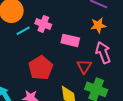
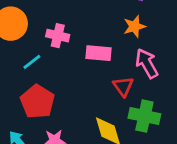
cyan line: (23, 31) -> (32, 62), moved
red pentagon: (41, 68) -> (37, 102), moved

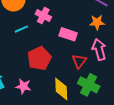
red pentagon: (37, 102) -> (39, 58), moved

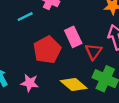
pink rectangle: (68, 34) -> (73, 37), moved, turned 48
yellow diamond: (61, 89) -> (74, 85), turned -45

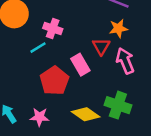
cyan line: (25, 17) -> (38, 48), moved
red triangle: (93, 52) -> (101, 46), moved

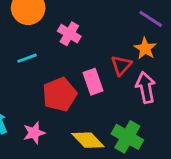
orange star: (118, 28) -> (145, 48), turned 30
cyan line: (38, 48) -> (27, 58), moved
pink star: (40, 117) -> (34, 133), turned -30

